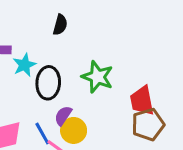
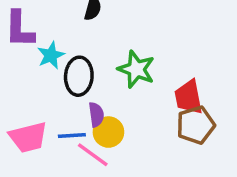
purple semicircle: (63, 116) -> (96, 115), turned 138
blue line: (42, 133) -> (72, 135), turned -65

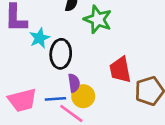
green star: (136, 69) -> (98, 19), moved
red trapezoid: (189, 97) -> (120, 70), moved

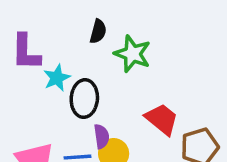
red trapezoid: (120, 70) -> (162, 119), turned 140

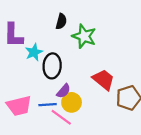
purple semicircle: (102, 136) -> (64, 91), turned 49

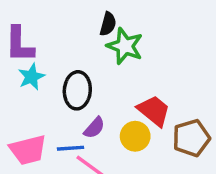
black semicircle: (61, 21) -> (108, 24), moved
cyan star: (34, 52) -> (31, 77), moved
yellow circle: (72, 102) -> (135, 136), moved

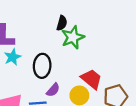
green star: (125, 46) -> (73, 37), turned 30

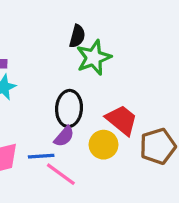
black ellipse: (42, 66) -> (69, 108), moved

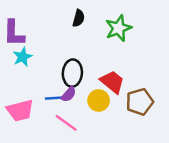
green star: (94, 58) -> (118, 28), moved
blue line: (41, 156) -> (55, 98), moved

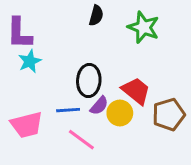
green star: (118, 28) -> (143, 27), turned -30
purple semicircle: (69, 94) -> (99, 106), moved

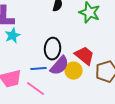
purple semicircle: (99, 106) -> (60, 66), size x1.5
pink line: (81, 140) -> (36, 89), moved

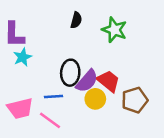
purple semicircle: (60, 66) -> (87, 81), moved

